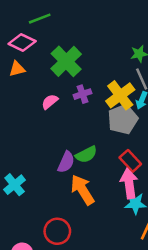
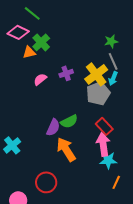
green line: (40, 19) -> (32, 13), turned 60
green cross: (66, 61) -> (41, 42), moved, size x0.7
orange triangle: (17, 69) -> (29, 52), moved

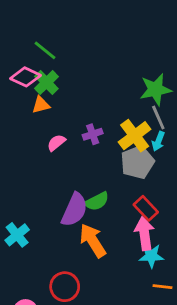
green star: (111, 41) -> (156, 89), size x1.6
green cross: (41, 42) -> (46, 83), moved
purple semicircle: (53, 127) -> (74, 210), size x1.4
orange line: (116, 182) -> (163, 287), turned 72

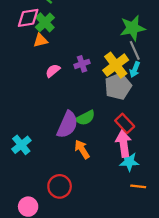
pink diamond: (26, 77) -> (28, 18), turned -35
orange arrow: (93, 241) -> (82, 149), size x0.7

